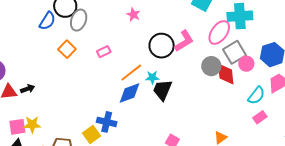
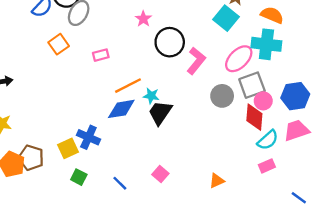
pink L-shape: (184, 41) -> (196, 61), turned -30
black circle: (162, 46) -> (170, 42), moved
red diamond: (226, 74) -> (254, 117), moved

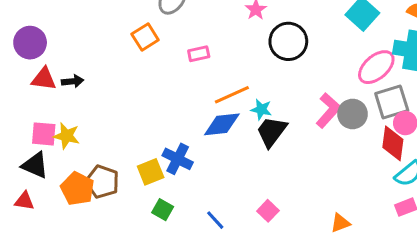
pink L-shape: (196, 61) -> (328, 110), moved

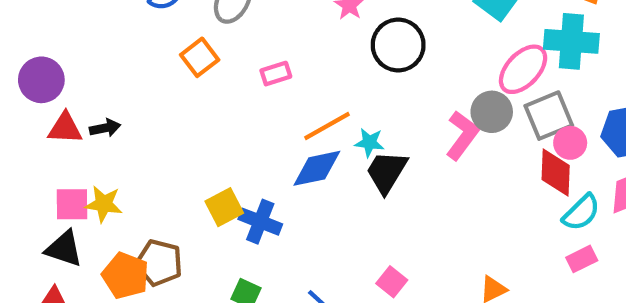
gray circle: (353, 114) -> (492, 112), moved
yellow square: (151, 172) -> (224, 207), moved

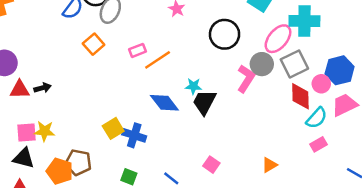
black circle: (398, 45) -> (225, 34), moved
orange line: (327, 126) -> (158, 60), moved
pink circle: (570, 143) -> (321, 84), moved
blue diamond: (317, 168) -> (164, 103), turned 68

